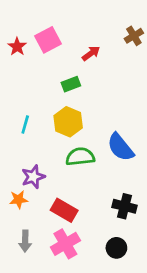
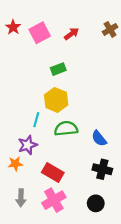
red star: (17, 47) -> (13, 27), moved
red arrow: (91, 53) -> (72, 34), moved
cyan line: (25, 124) -> (36, 120), moved
blue semicircle: (120, 147) -> (99, 138), moved, size x0.7

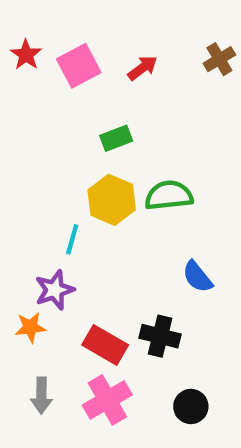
green semicircle: (66, 129) -> (169, 195), moved
black cross: (102, 169) -> (160, 336), moved

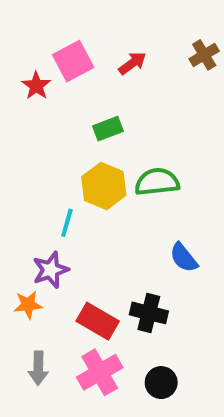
red star: (26, 55) -> (36, 86), moved
black circle: (191, 406) -> (161, 383), moved

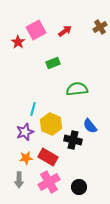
yellow hexagon: (104, 186) -> (51, 124), moved
orange star: (28, 305) -> (26, 158), moved
black cross: (149, 313) -> (73, 140), moved

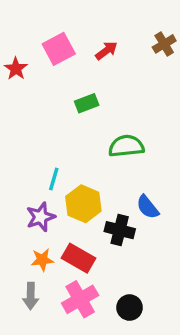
red star: (18, 42) -> (16, 69), moved

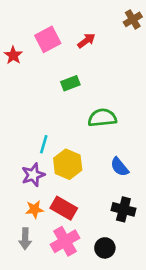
brown cross: (164, 44) -> (133, 19), moved
black cross: (120, 230) -> (123, 209), moved

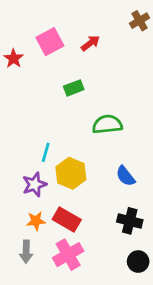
black circle: (105, 248) -> (138, 262), moved

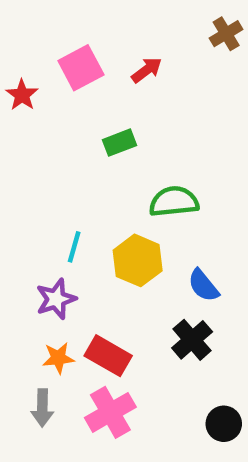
yellow hexagon: (71, 173) -> (138, 260), moved
black cross: (130, 221) -> (192, 340), moved, turned 35

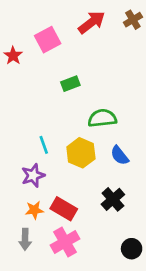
red arrow: (147, 70) -> (92, 22), moved, size x1.5
cyan line: (74, 247) -> (44, 145), turned -36
blue semicircle: (203, 285) -> (120, 155), moved

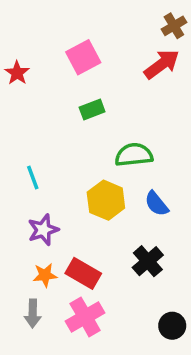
red arrow: (92, 22) -> (162, 64), moved
pink square: (48, 40) -> (83, 57), moved
cyan line: (44, 145) -> (33, 178), moved

